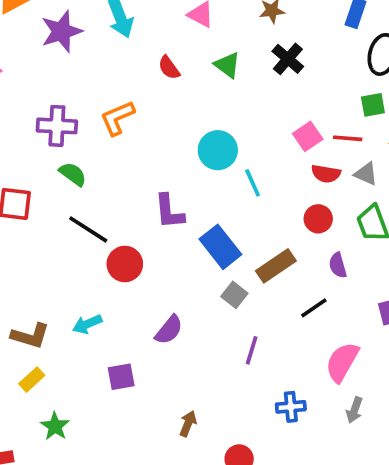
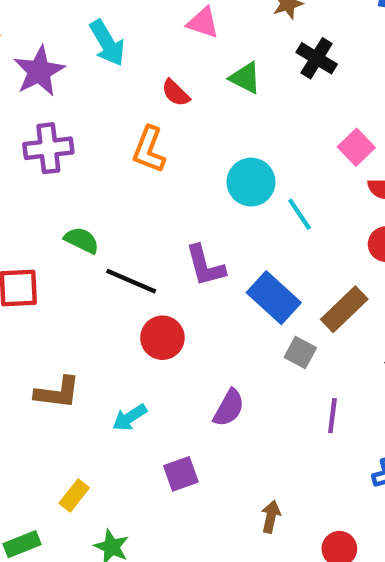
orange L-shape: (117, 118) -> (149, 150), moved, turned -36
purple cross: (57, 126) -> (48, 148), moved
black line: (88, 229) -> (131, 281), moved
brown L-shape: (30, 336) -> (57, 393), moved

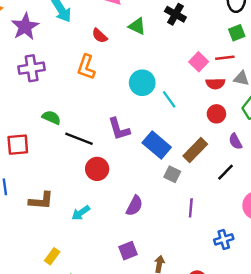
purple square: (181, 474) -> (128, 251), moved

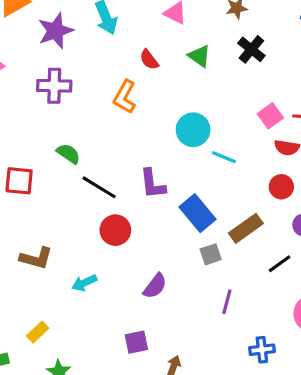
cyan line: (169, 99) -> (224, 157), turned -42
gray square: (172, 174) -> (211, 254), turned 35

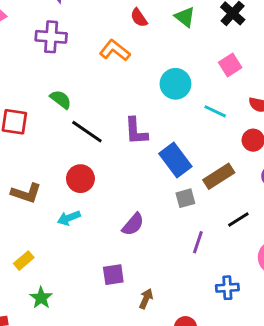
orange L-shape: (125, 97) -> (115, 50), turned 96
pink square: (270, 116) -> (230, 65), moved
cyan line: (224, 157) -> (215, 111), moved
red circle: (115, 230) -> (80, 179), moved
black line: (280, 264) -> (238, 220), moved

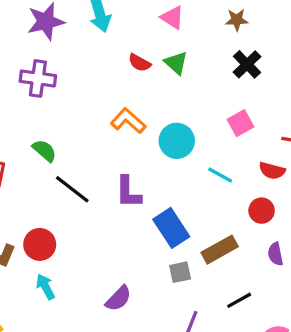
green triangle: (185, 17) -> (176, 63), moved
red semicircle: (139, 18) -> (140, 63), turned -30
orange L-shape: (115, 50) -> (128, 121), moved
red circle: (80, 179) -> (40, 244), moved
cyan arrow: (69, 218) -> (45, 287), turned 80

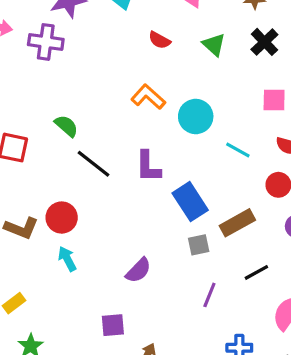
green triangle: (176, 63) -> (214, 45), moved
purple cross: (38, 78) -> (46, 42), moved
pink square: (241, 123) -> (274, 100), moved, turned 30

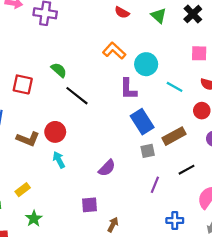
purple L-shape: (148, 167) -> (128, 89), moved

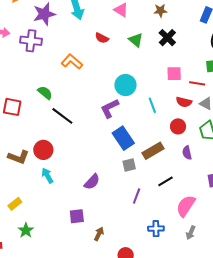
orange L-shape: (114, 51) -> (72, 62), moved
cyan line: (175, 87) -> (152, 105), turned 42
purple L-shape: (128, 89) -> (110, 108), turned 65

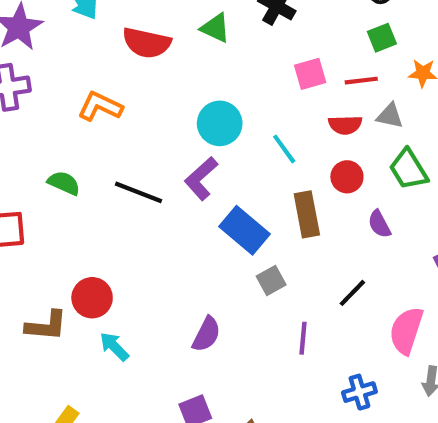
red semicircle: (102, 38) -> (147, 43), size x1.6
black line: (62, 116) -> (138, 192), moved
brown rectangle: (153, 151) -> (307, 214), moved, turned -55

